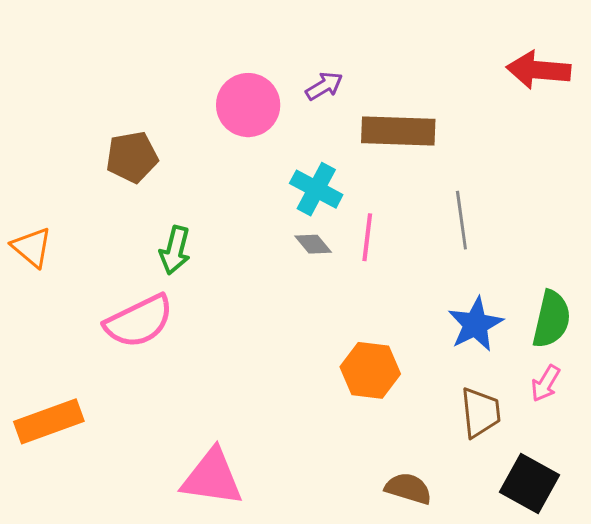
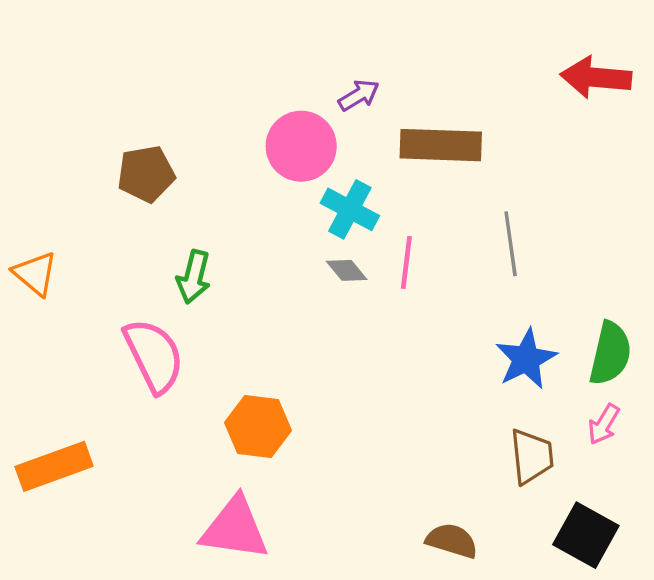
pink circle: (248, 105) -> (301, 146), moved
pink semicircle: (139, 321) -> (154, 356), turned -90
orange hexagon: (370, 370) -> (258, 427), moved

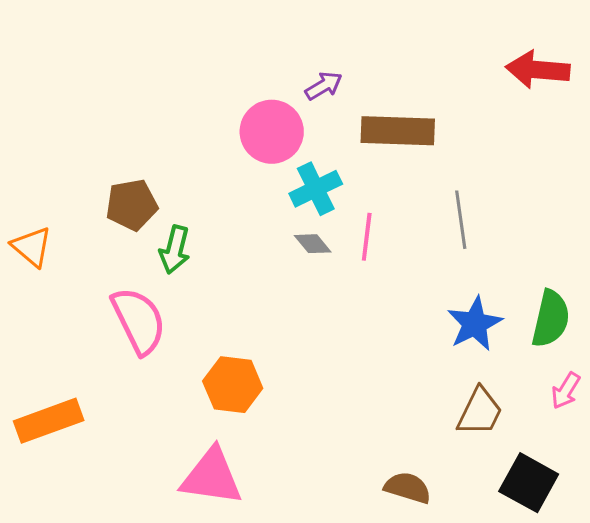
brown pentagon: (146, 174) -> (132, 205), moved
cyan cross: (350, 209) -> (316, 189), turned 36
pink arrow: (604, 424) -> (566, 391), moved
brown trapezoid: (532, 456) -> (480, 412), turned 32

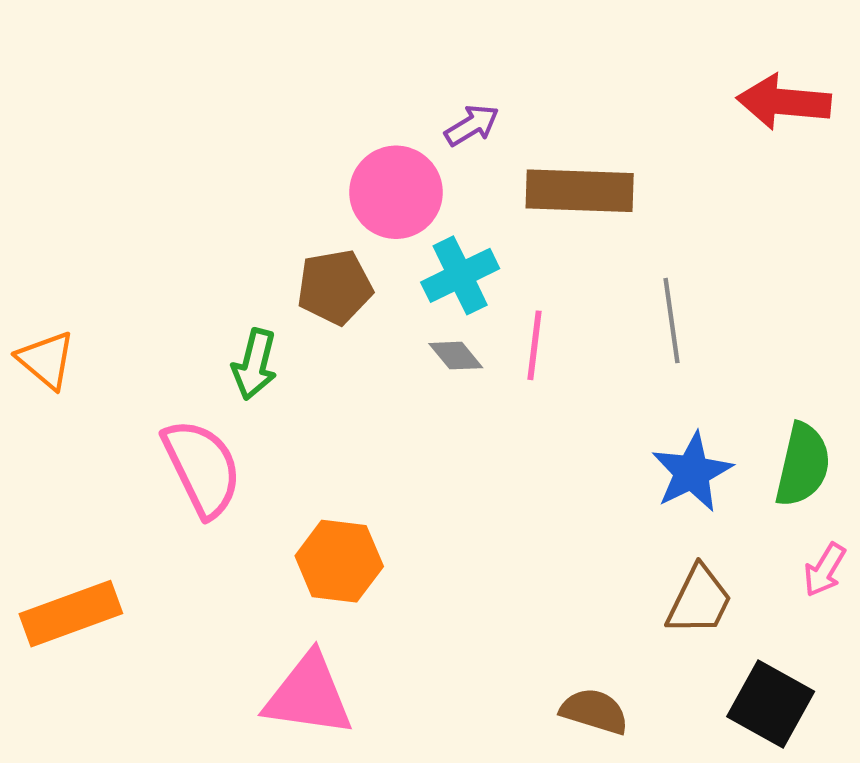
brown pentagon: (132, 205) -> (335, 287), moved

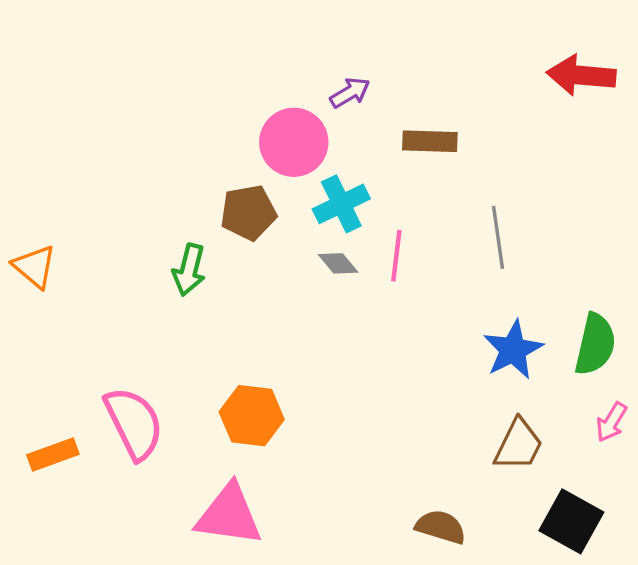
brown rectangle: (580, 191) -> (430, 141), size x0.7
pink semicircle: (202, 468) -> (134, 423), moved
orange rectangle: (71, 614) -> (53, 454), size x0.7

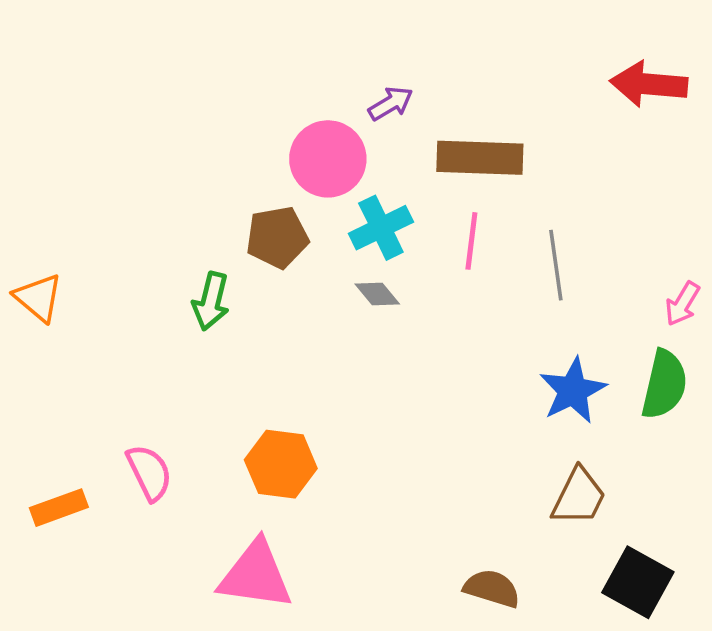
brown rectangle: (430, 141) -> (480, 158), size x1.4
pink line: (396, 256) -> (471, 241), moved
pink arrow: (611, 422) -> (682, 304), moved
pink semicircle: (134, 423) -> (149, 473), size x0.7

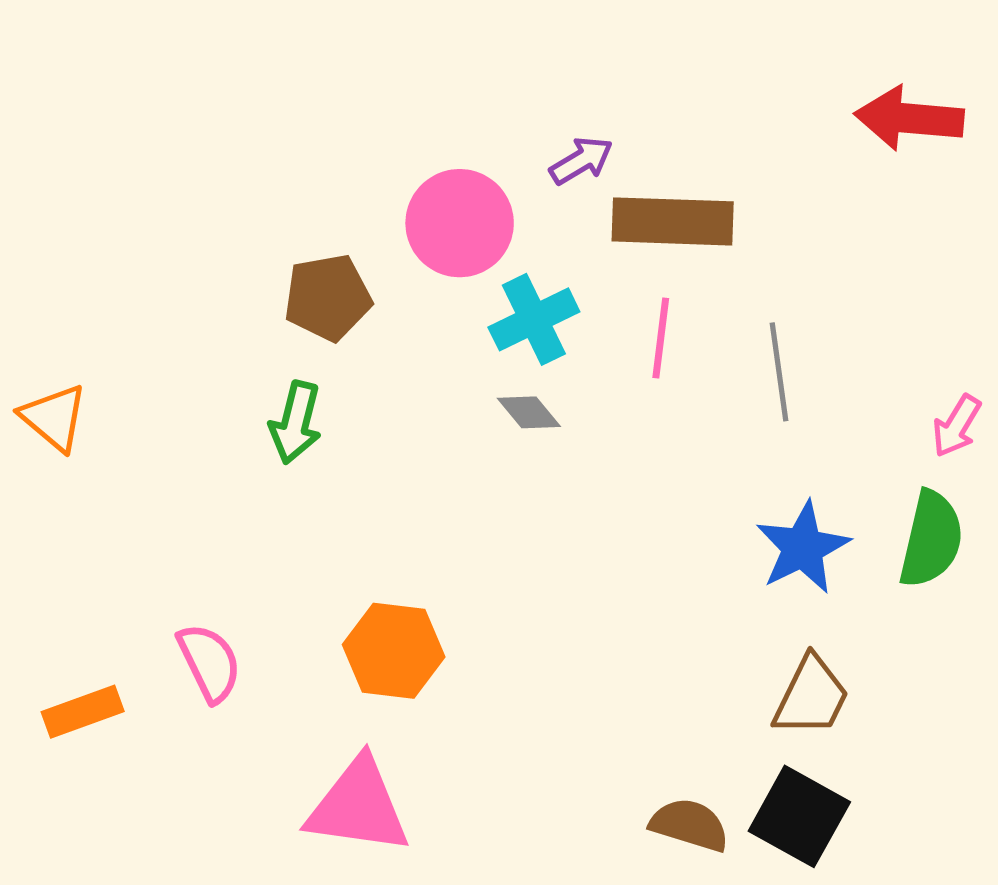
purple arrow: (391, 103) -> (581, 161), moved
brown pentagon: (277, 237) -> (328, 297), moved
black square: (638, 582) -> (799, 816), moved

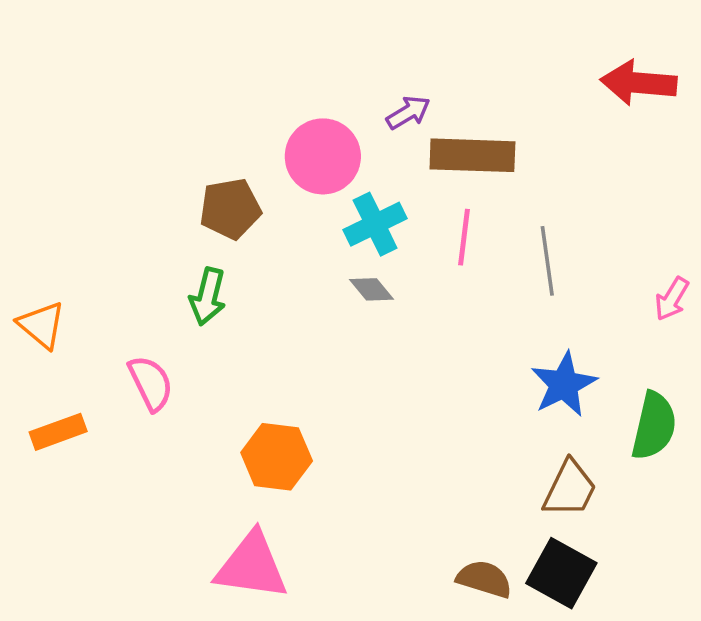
orange triangle: (54, 418) -> (42, 325), moved
green semicircle: (931, 539) -> (654, 426), moved
pink semicircle: (209, 663) -> (151, 383), moved
orange rectangle: (83, 712) -> (58, 432), moved

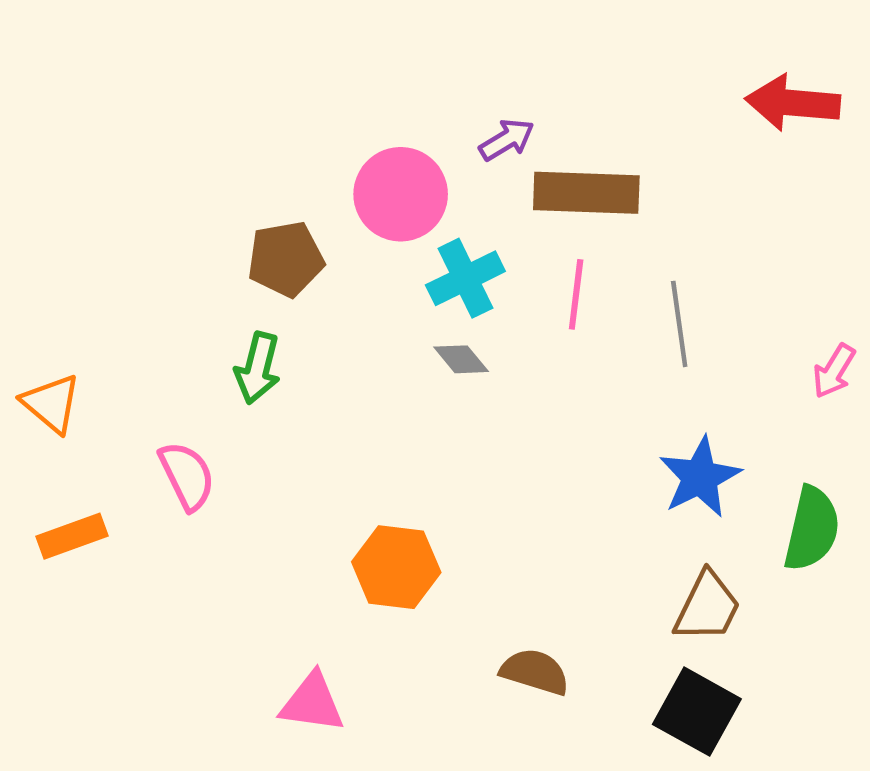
orange hexagon: (277, 457) -> (396, 567), moved
pink triangle: (252, 566) -> (312, 703), size x0.7
brown semicircle: (484, 579) -> (535, 672), moved

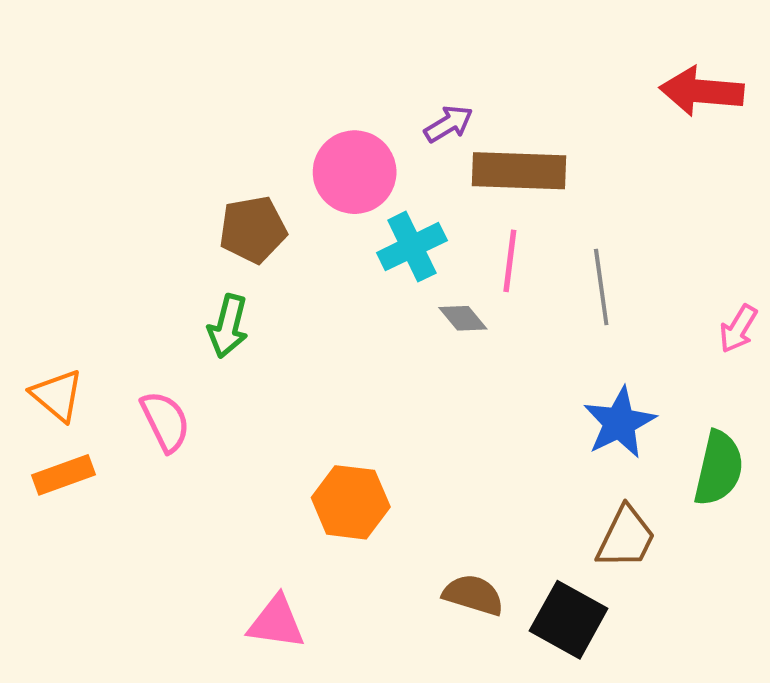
gray diamond: (461, 359) -> (463, 318), moved
orange triangle: (51, 403) -> (57, 395), moved
black square: (697, 712) -> (569, 620), moved

